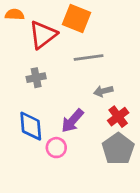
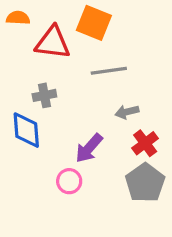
red triangle: (43, 35) -> (53, 43), turned 44
blue diamond: (31, 126) -> (26, 130), moved

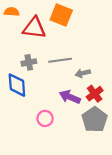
gray line: (109, 71) -> (60, 60), moved
purple arrow: (89, 148) -> (70, 97), moved, turned 72

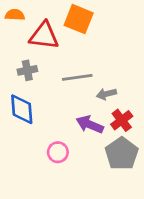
gray cross: (29, 62) -> (27, 70), moved

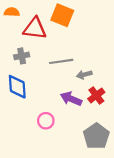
gray pentagon: (122, 154) -> (96, 136), moved

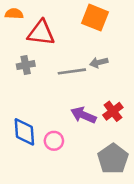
orange square: (62, 15) -> (95, 18), moved
gray arrow: (84, 75) -> (99, 62), moved
blue diamond: (17, 87) -> (24, 132), moved

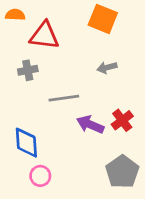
gray line: (72, 71) -> (64, 98), moved
pink circle: (54, 141) -> (40, 176), moved

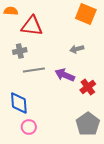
orange square: (103, 19) -> (86, 14), moved
gray line: (64, 98) -> (34, 70), moved
purple arrow: (90, 125) -> (65, 75), moved

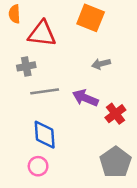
orange semicircle: (11, 11) -> (14, 14), turned -96
orange square: (86, 14) -> (91, 18), moved
blue diamond: (19, 103) -> (45, 135), moved

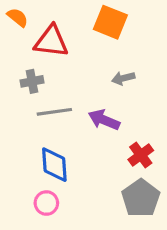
orange semicircle: (14, 14) -> (18, 17), turned 132
red cross: (115, 114) -> (141, 155), moved

